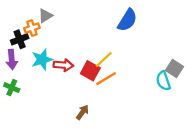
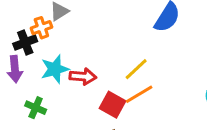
red square: (90, 71) -> (112, 105), moved
green cross: (12, 88) -> (36, 108), moved

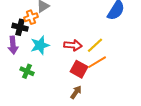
black cross: (25, 42) -> (20, 27), turned 35
red arrow: (83, 77) -> (73, 45), moved

